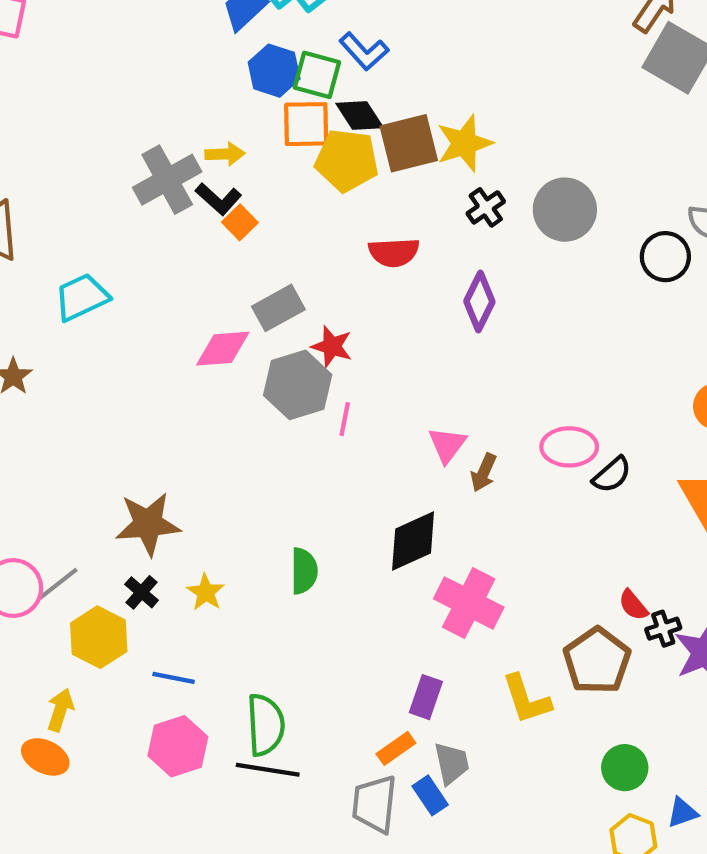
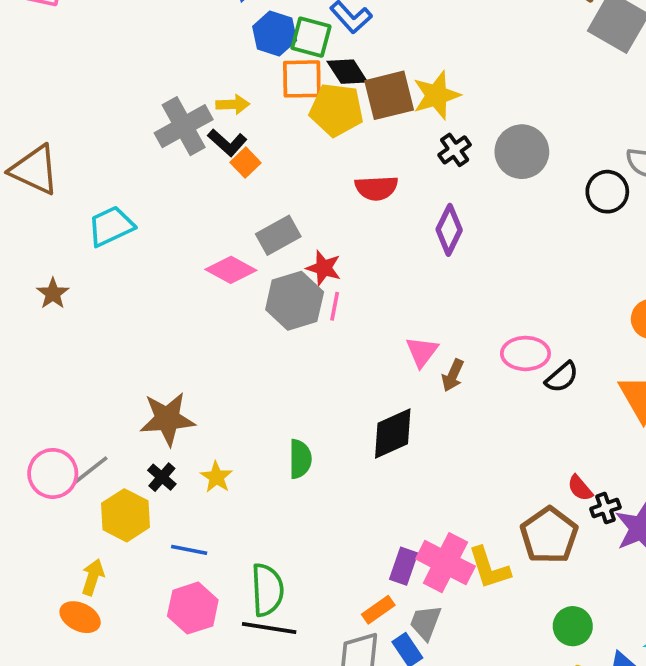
pink diamond: (223, 349) -> (231, 270), turned 33
pink line: (345, 419) -> (335, 306), moved
pink cross: (469, 603) -> (445, 563), moved
gray trapezoid: (452, 763) -> (425, 623), turned -147

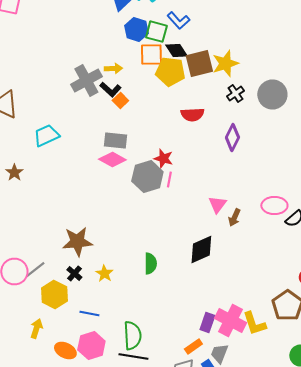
gray rectangle: (278, 235) -> (115, 140), moved, turned 35
orange ellipse: (80, 617) -> (65, 350), moved

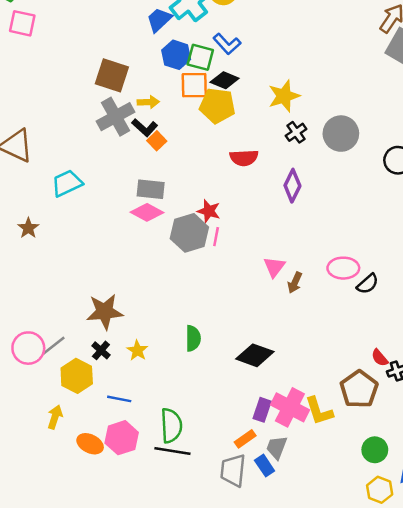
black diamond: (176, 50) -> (225, 80), turned -35
brown square: (199, 64) -> (112, 75), moved, turned 32
black diamond: (201, 250) -> (255, 355), moved, turned 44

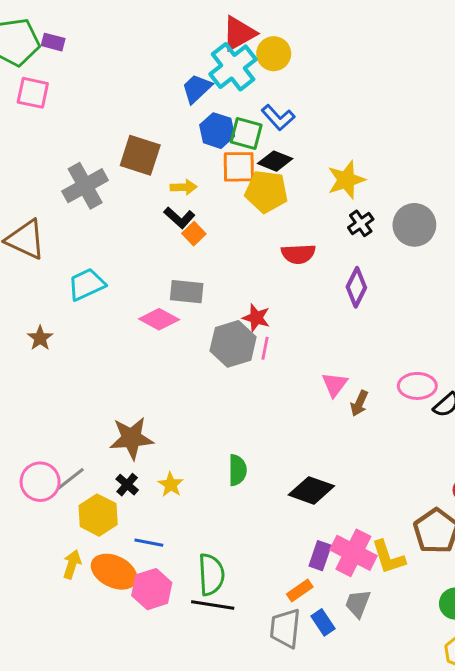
gray cross: (116, 117) -> (85, 186), moved
pink diamond: (147, 212) -> (159, 319), moved
orange ellipse: (90, 444) -> (114, 572), moved, size x1.4
gray trapezoid: (277, 447) -> (358, 604), moved

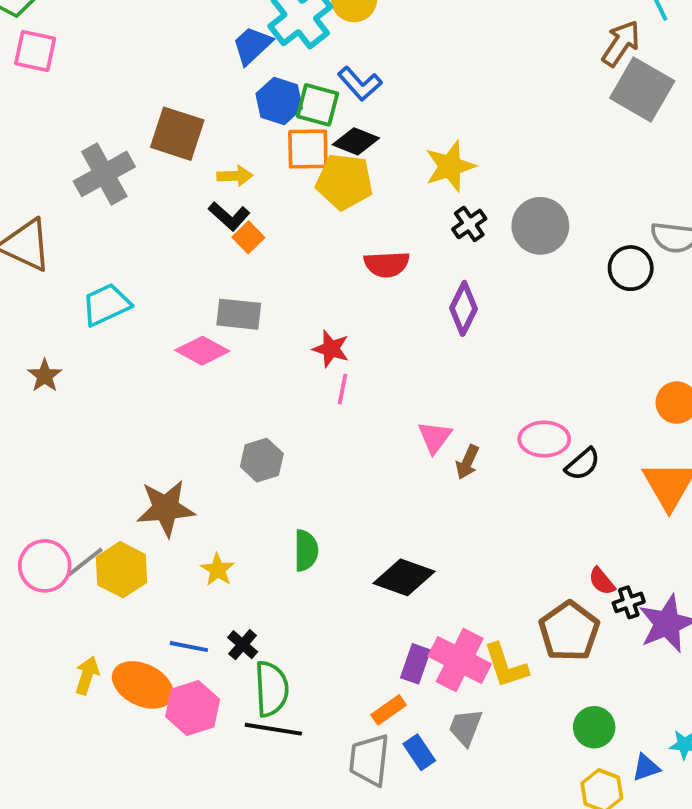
gray hexagon: (233, 344) -> (262, 460), moved, size x0.7
black cross: (127, 485) -> (243, 645), moved
yellow hexagon: (98, 515) -> (122, 570), moved

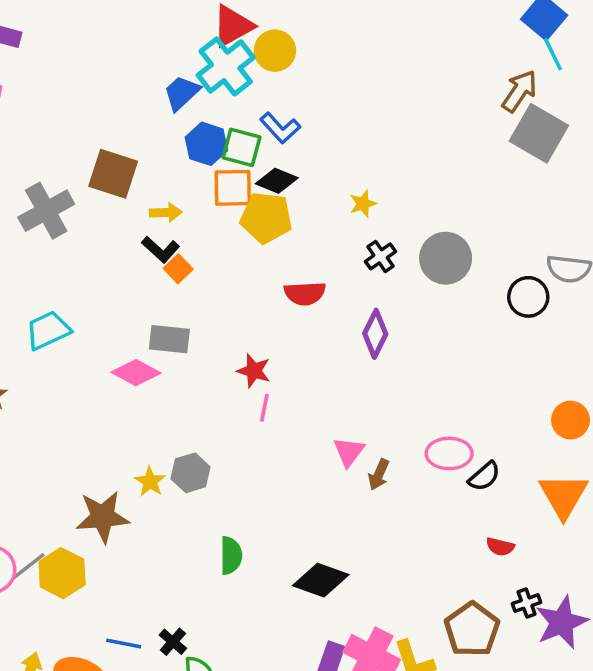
yellow star: (450, 166) -> (363, 204), size x0.6
yellow star: (218, 570) -> (150, 482), moved
red semicircle: (602, 581) -> (500, 547), moved, turned -36

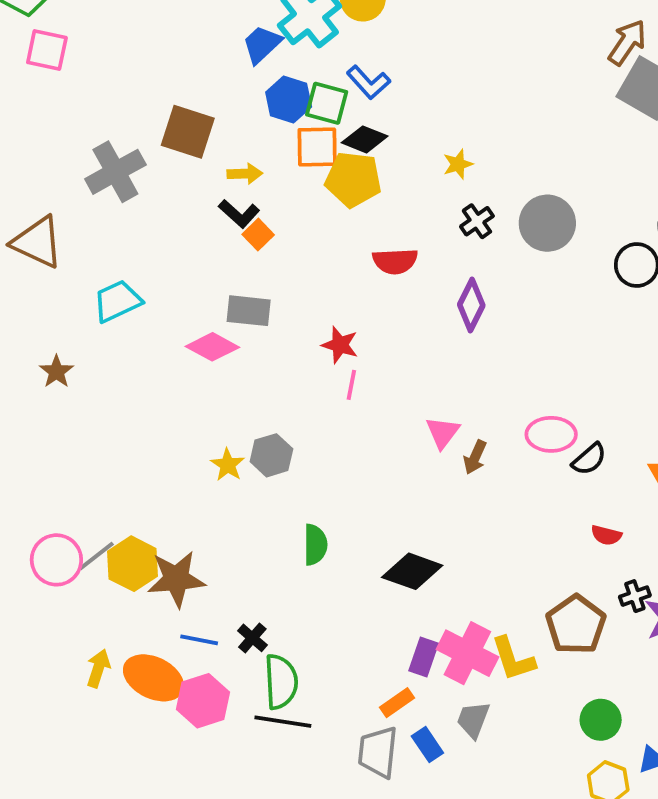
brown star: (103, 517) -> (176, 579), moved

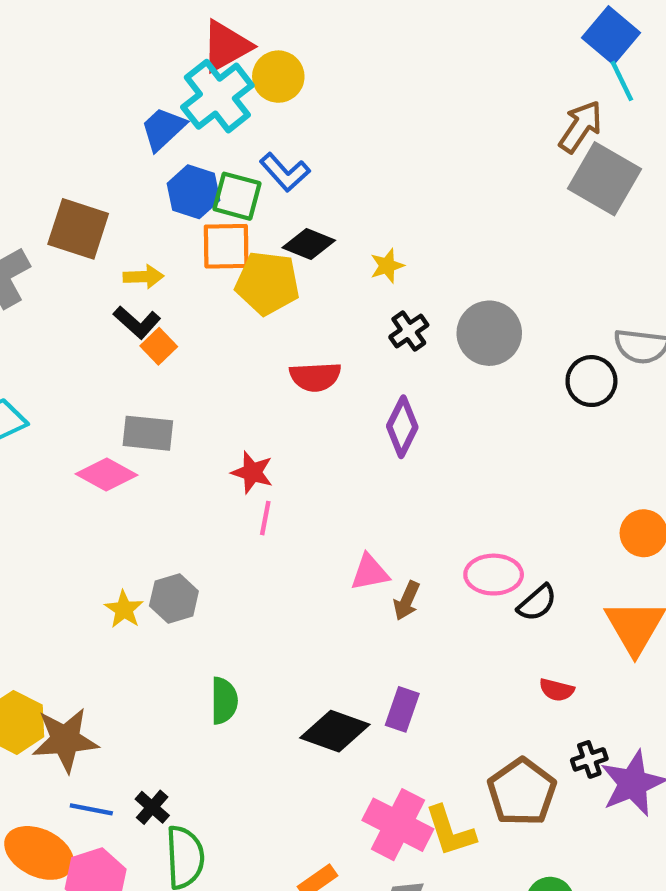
black diamond: (365, 139) -> (309, 244), moved
pink triangle: (443, 432) -> (370, 572), turned 42
purple rectangle: (424, 657) -> (402, 709), moved

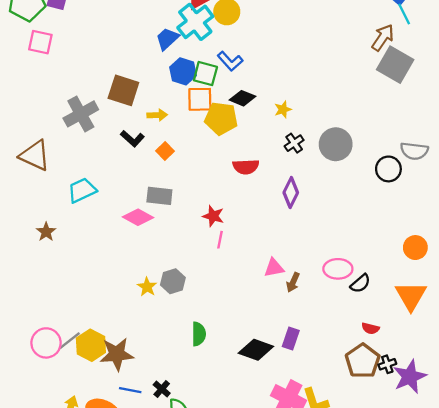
black L-shape: (137, 322) -> (132, 139), moved
brown pentagon: (522, 792) -> (363, 361), moved

